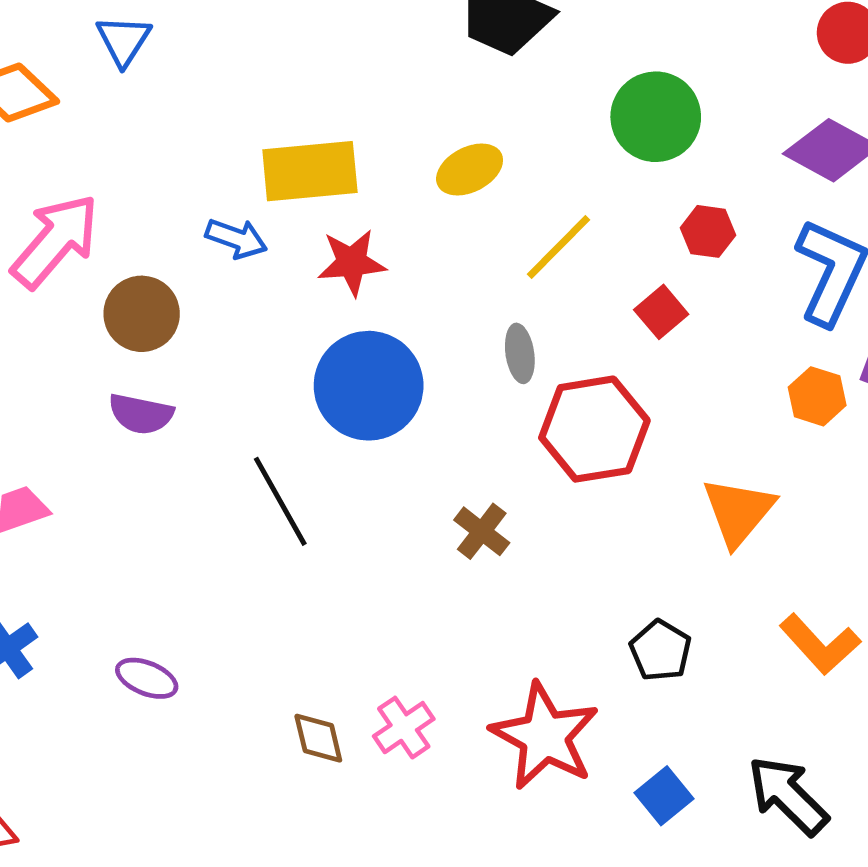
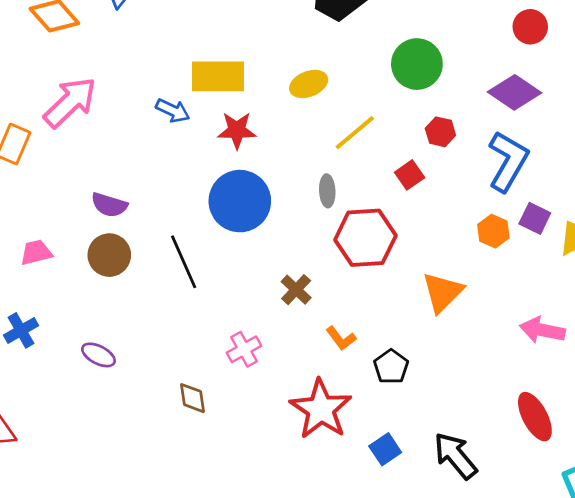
brown circle: (142, 314) -> (109, 255), moved
orange L-shape: (820, 644) -> (341, 338), moved, size x0.7
pink cross: (404, 728) -> (244, 349), moved

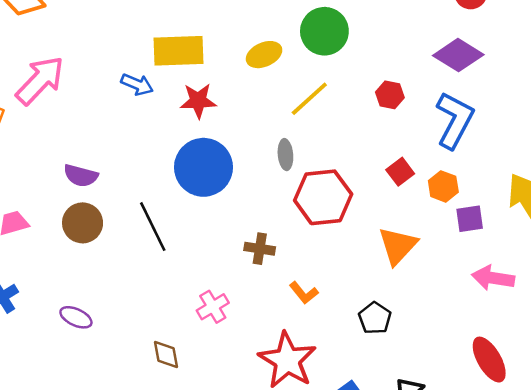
green circle: (417, 64) -> (324, 31), moved
red square: (410, 175) -> (400, 172), moved
purple square: (535, 218) -> (470, 219), moved, turned -32
brown cross: (296, 290) -> (260, 249), turned -32
black pentagon: (391, 367) -> (375, 318), moved

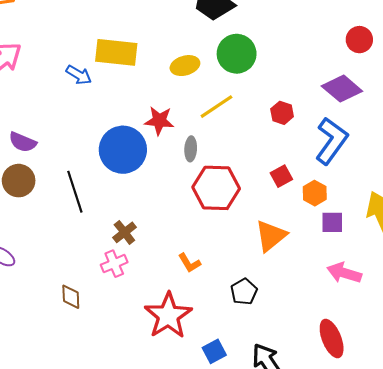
red star: (198, 101) -> (159, 121), moved
brown cross: (260, 249) -> (124, 232), moved, turned 35

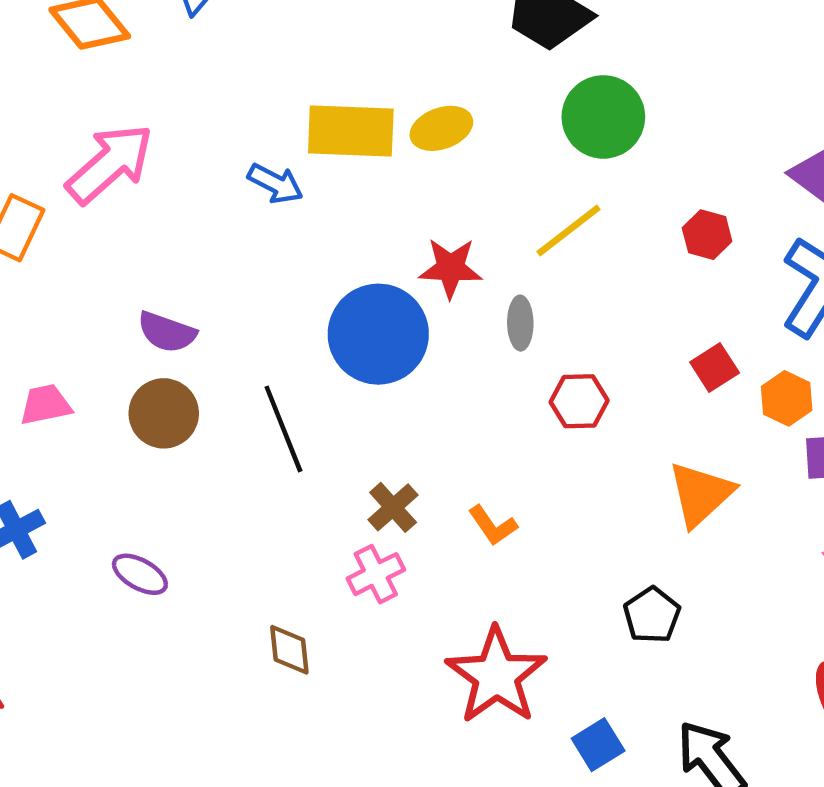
yellow ellipse: (185, 66) -> (441, 128), moved
red hexagon: (216, 188) -> (579, 401), size x0.6
orange L-shape: (189, 263) -> (493, 525), moved

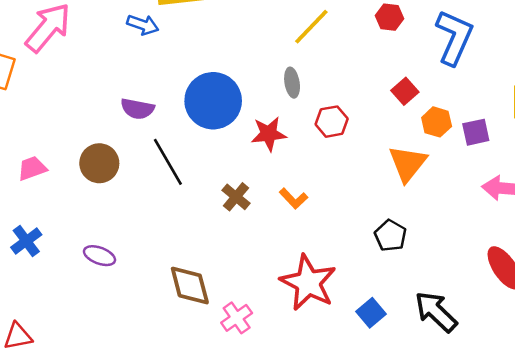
red star: (450, 268) -> (269, 134), moved
purple semicircle: (167, 332) -> (137, 109), moved
orange hexagon: (787, 398) -> (437, 122), moved
pink cross: (376, 574) -> (237, 318), moved
brown diamond: (289, 650) -> (190, 286), size x1.5

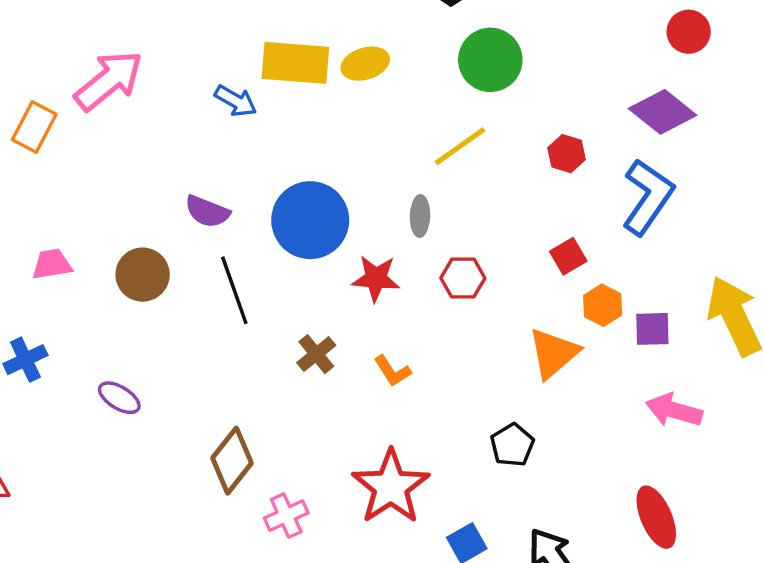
brown diamond: (190, 286) -> (232, 461), turned 42

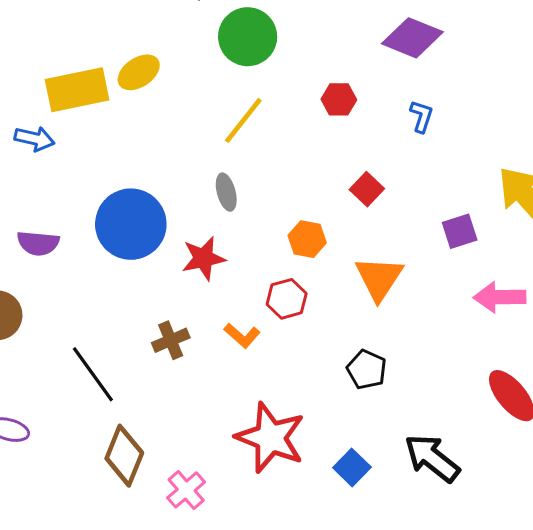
blue L-shape: (648, 197) -> (421, 116), size x0.5
red hexagon: (463, 278) -> (287, 299), moved
black line: (234, 290) -> (93, 374), moved
orange hexagon: (603, 305) -> (307, 239), moved
brown cross: (316, 354) -> (171, 340), turned 33

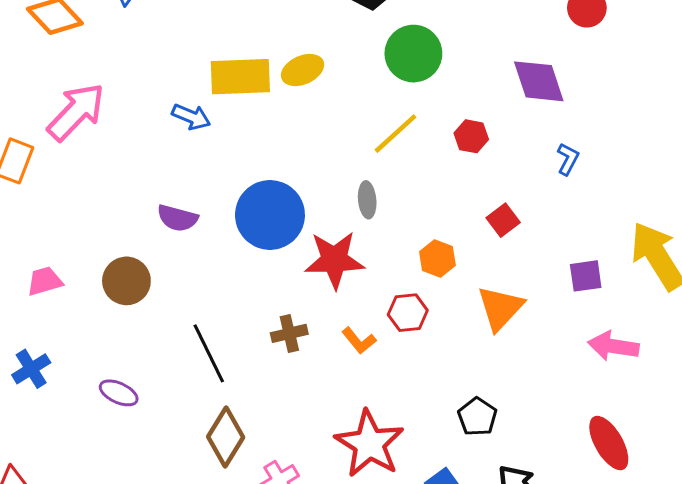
purple diamond: (412, 38) -> (539, 81), moved, turned 40
red hexagon: (339, 99) -> (471, 136), moved
red star: (204, 258) -> (334, 260), size x1.4
black pentagon: (367, 370) -> (477, 417), moved

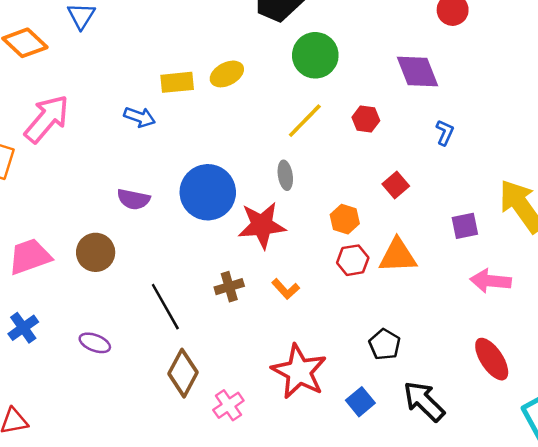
yellow rectangle: (240, 77) -> (177, 82), size x0.7
pink trapezoid: (45, 281) -> (30, 257), size x1.5
orange triangle: (500, 308) -> (398, 256), turned 48
red hexagon: (408, 313) -> (353, 260), moved

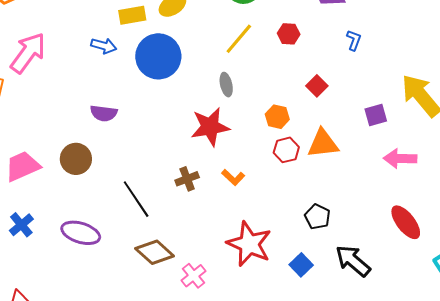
blue circle: (208, 192) -> (158, 56), moved
purple ellipse: (95, 343) -> (81, 233), size x1.5
brown diamond: (183, 373) -> (155, 252), turned -72

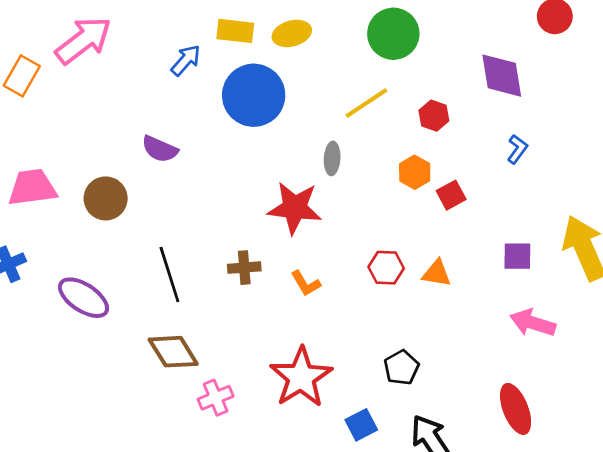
blue arrow: (104, 46) -> (186, 60), turned -80
orange hexagon: (277, 117) -> (415, 172), moved
orange triangle: (323, 144) -> (437, 273), size x0.7

